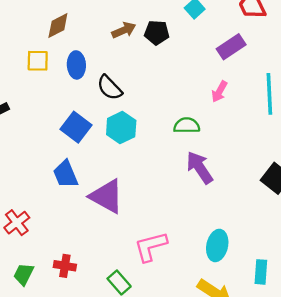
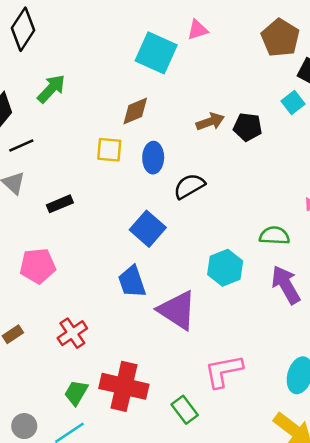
black semicircle: (110, 88) -> (189, 186), turned 100
cyan hexagon: (121, 128) -> (225, 268), moved
red cross: (65, 266) -> (124, 386), size x1.8

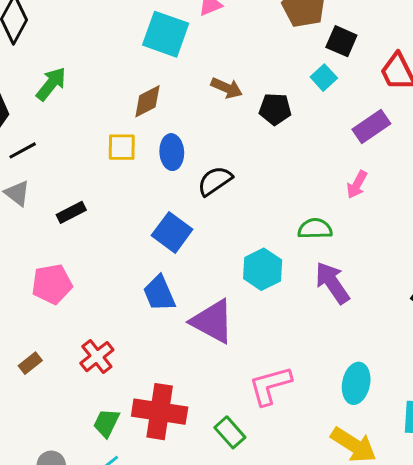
brown arrow: (210, 122) -> (227, 88), moved, turned 48

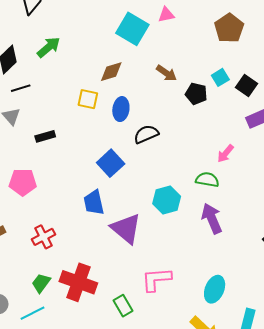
black square: (341, 41) -> (247, 86), moved
cyan square: (324, 78) -> (220, 77), moved
pink arrow: (357, 185) -> (225, 154), moved

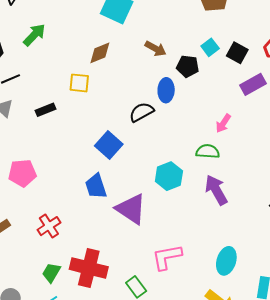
blue ellipse: (121, 109) -> (166, 90), moved
black rectangle: (45, 136) -> (45, 110), moved

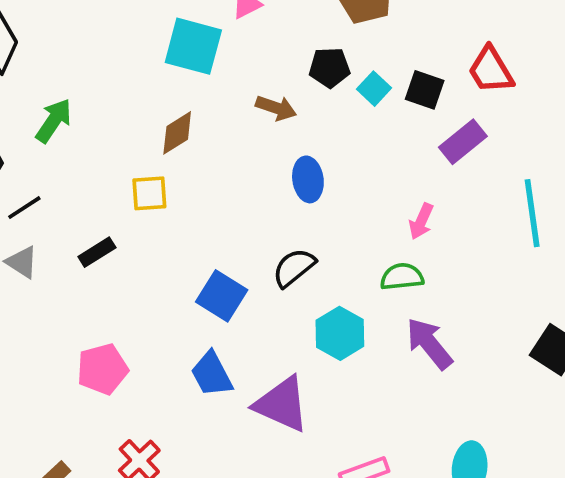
black pentagon: (188, 66) -> (330, 68), moved
black semicircle: (141, 112) -> (294, 268), moved
pink pentagon: (22, 173) -> (102, 369), moved

